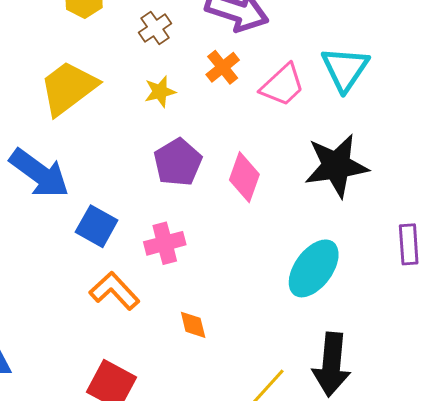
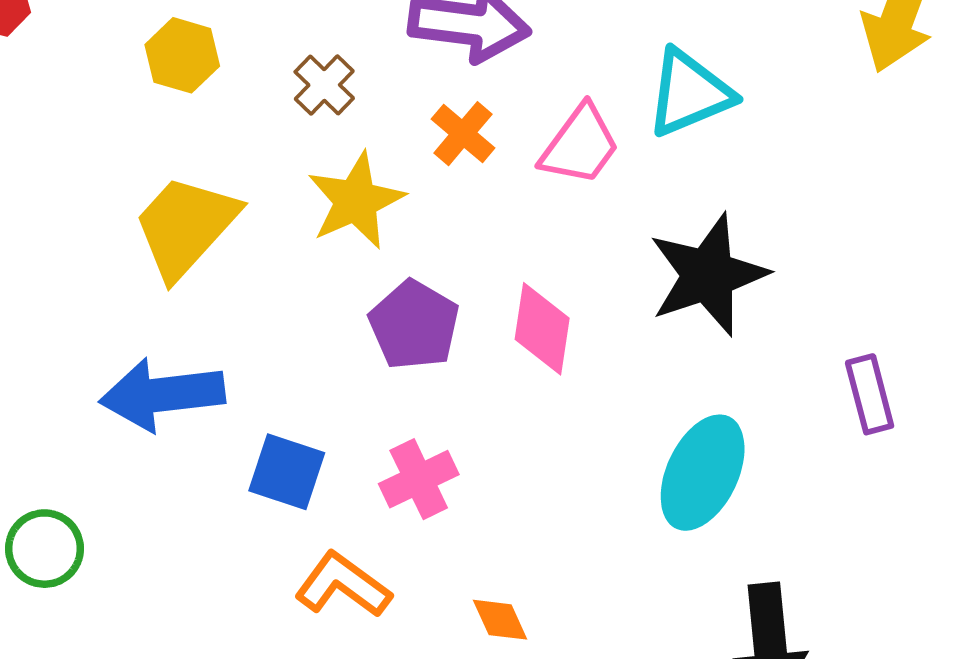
cyan triangle: (345, 69) -> (689, 93), turned 44
yellow star: (160, 92) -> (356, 201), size x1.6
blue arrow: (39, 173) -> (162, 395), turned 148

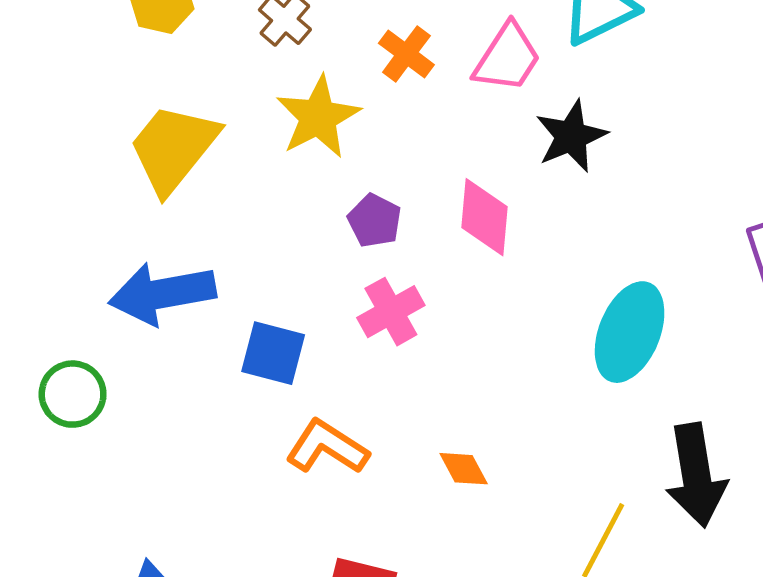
black star: (708, 275) -> (571, 136), moved, size x0.7
purple pentagon: (414, 325) -> (375, 221), size x0.7
pink cross: (419, 479) -> (391, 312), moved
green circle: (45, 549) -> (73, 394), moved

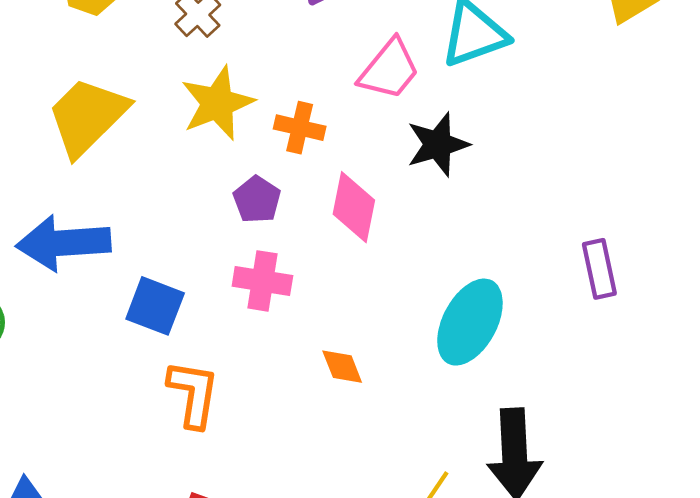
orange cross: (406, 54) -> (300, 128), moved, turned -30
pink cross: (391, 312) -> (262, 281), turned 32
orange L-shape: (327, 447) -> (193, 394), turned 60
orange diamond: (464, 469) -> (342, 367), moved

